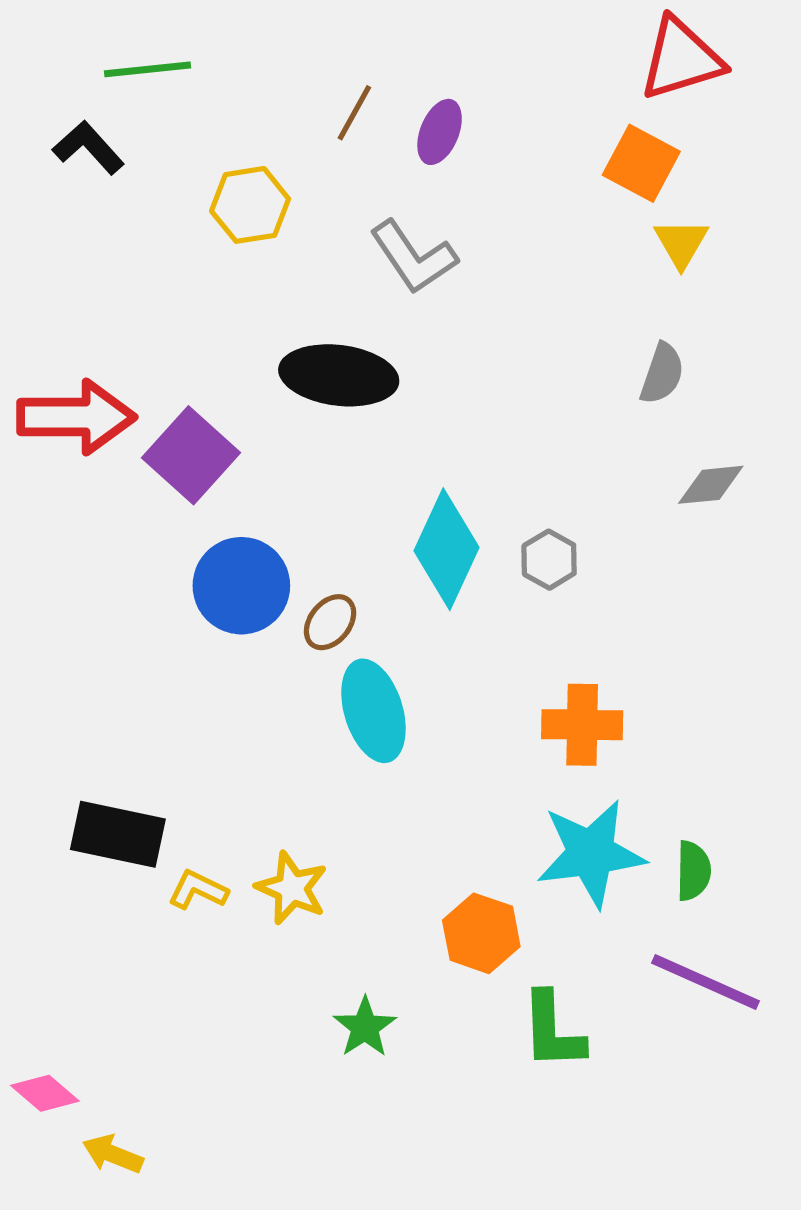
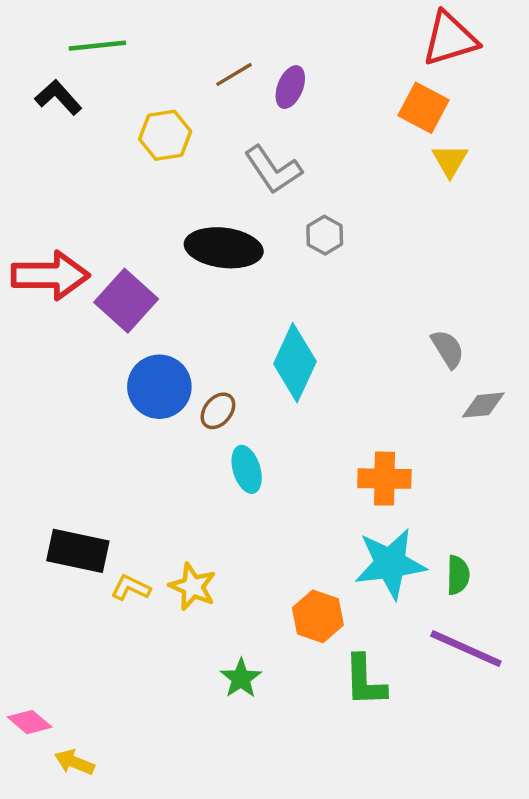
brown line: (354, 113) -> (234, 74), turned 30
gray semicircle: (662, 374) -> (448, 349), moved, turned -51
gray diamond: (711, 485) -> (483, 405), moved
gray hexagon: (549, 560) -> (325, 235), moved
cyan ellipse: (373, 711) -> (247, 469), size x0.7

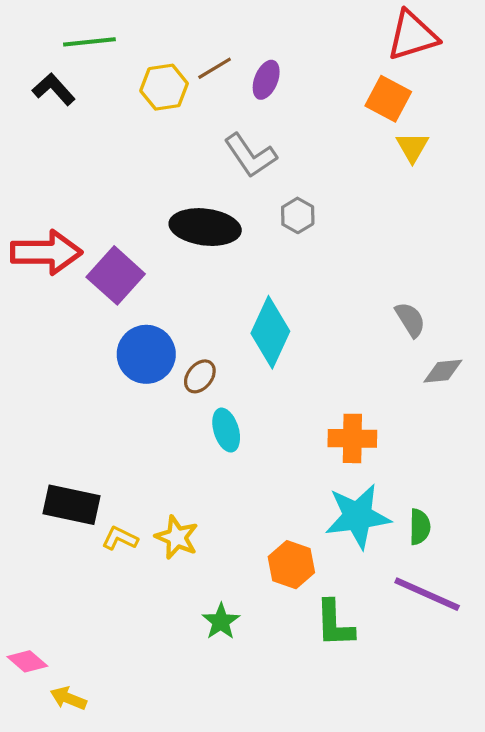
yellow hexagon: (165, 135) -> (164, 87), moved

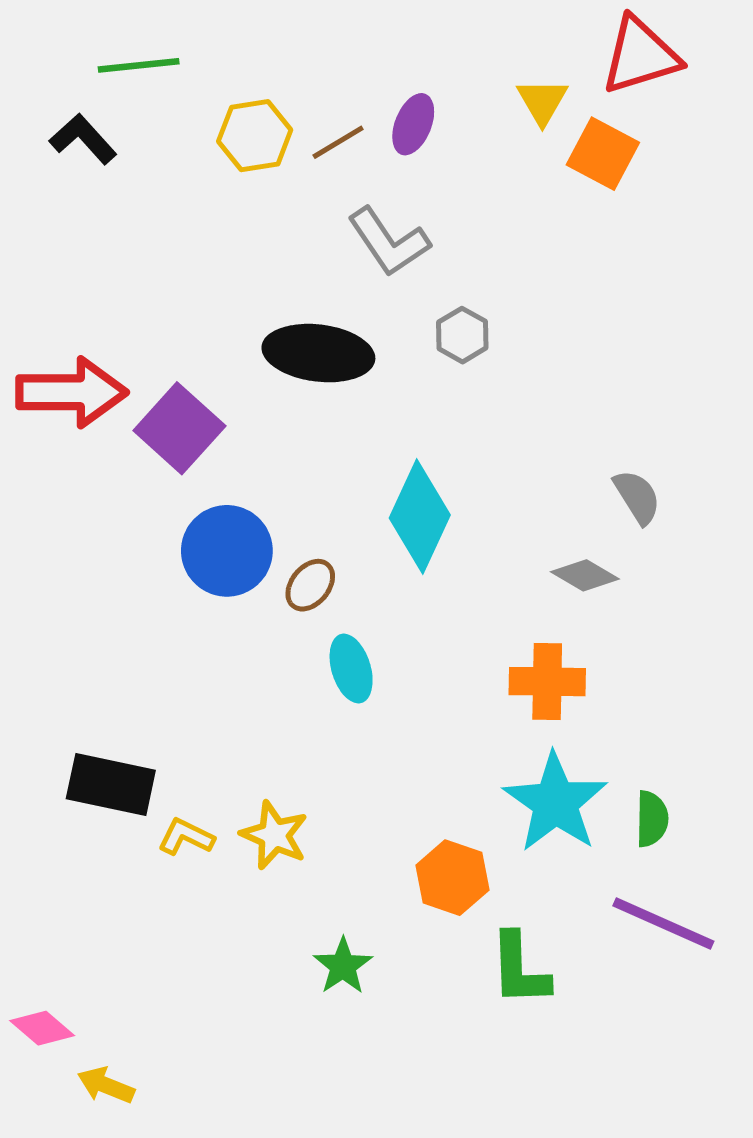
brown line: (215, 68) -> (338, 142), moved
yellow triangle: (412, 147) -> (542, 101), moved
gray diamond: (443, 371) -> (585, 575), moved, turned 36
cyan star: (358, 516) -> (555, 803), turned -30

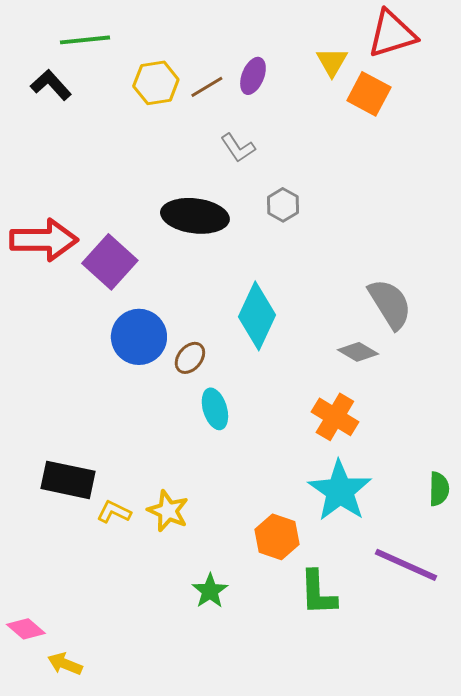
gray L-shape: (389, 242) -> (238, 148), size x0.7
gray semicircle: (637, 497) -> (390, 304), size x1.5
orange cross: (547, 682) -> (335, 417), turned 30
green semicircle: (652, 819) -> (439, 489), moved

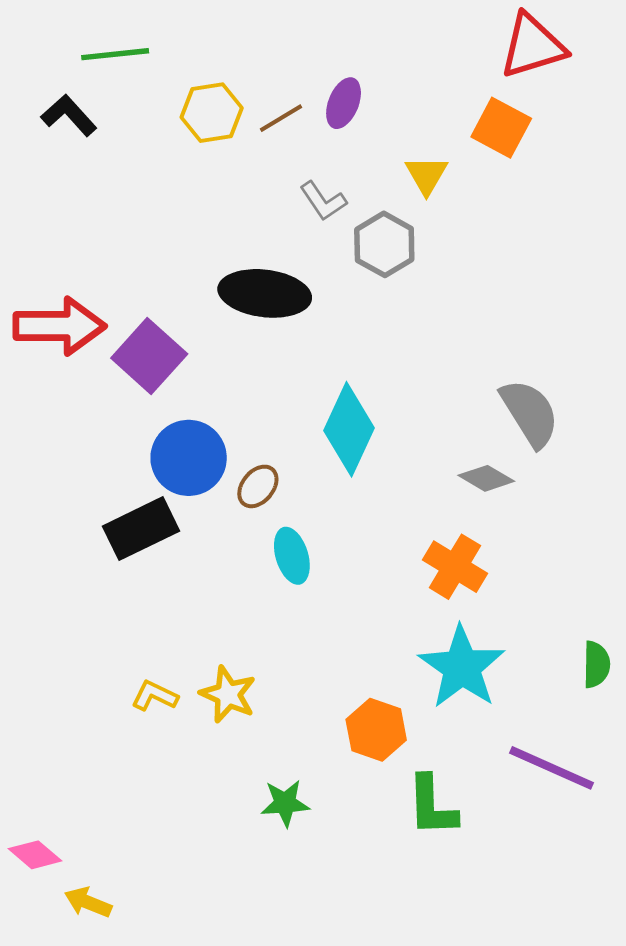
yellow triangle: (332, 62) -> (426, 175), moved
gray hexagon: (283, 205) -> (384, 244), moved, size x1.4
black rectangle: (68, 480) -> (141, 529), moved, turned -38
green star: (210, 591) -> (285, 803), turned 30

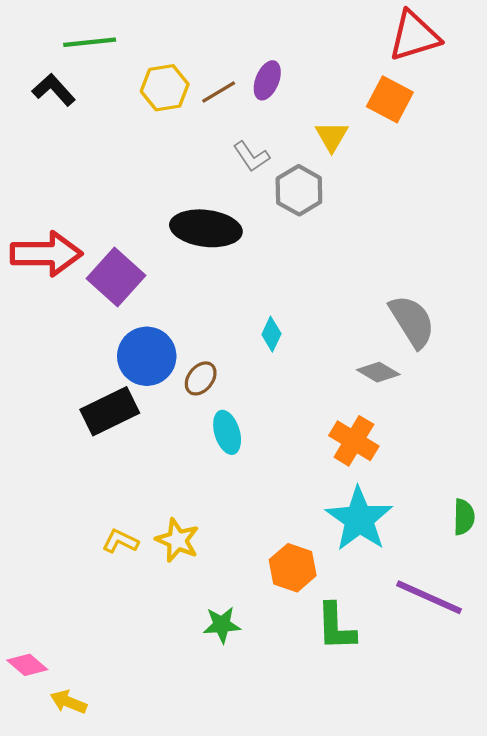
cyan diamond: (349, 429) -> (271, 334), size x0.5

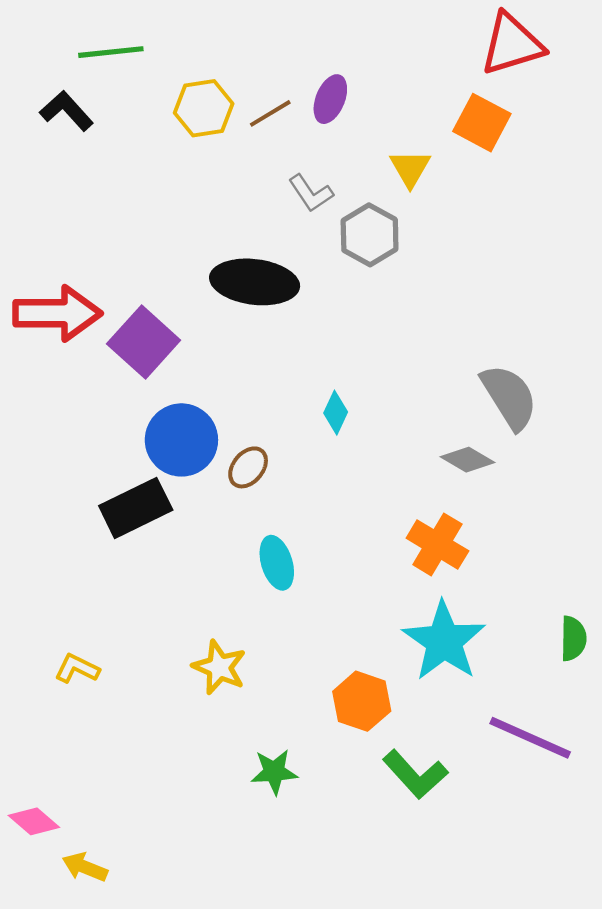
cyan ellipse: (227, 432) -> (277, 563), moved
yellow L-shape: (120, 541) -> (77, 669), moved
green L-shape: (336, 627) -> (415, 774), turned -40

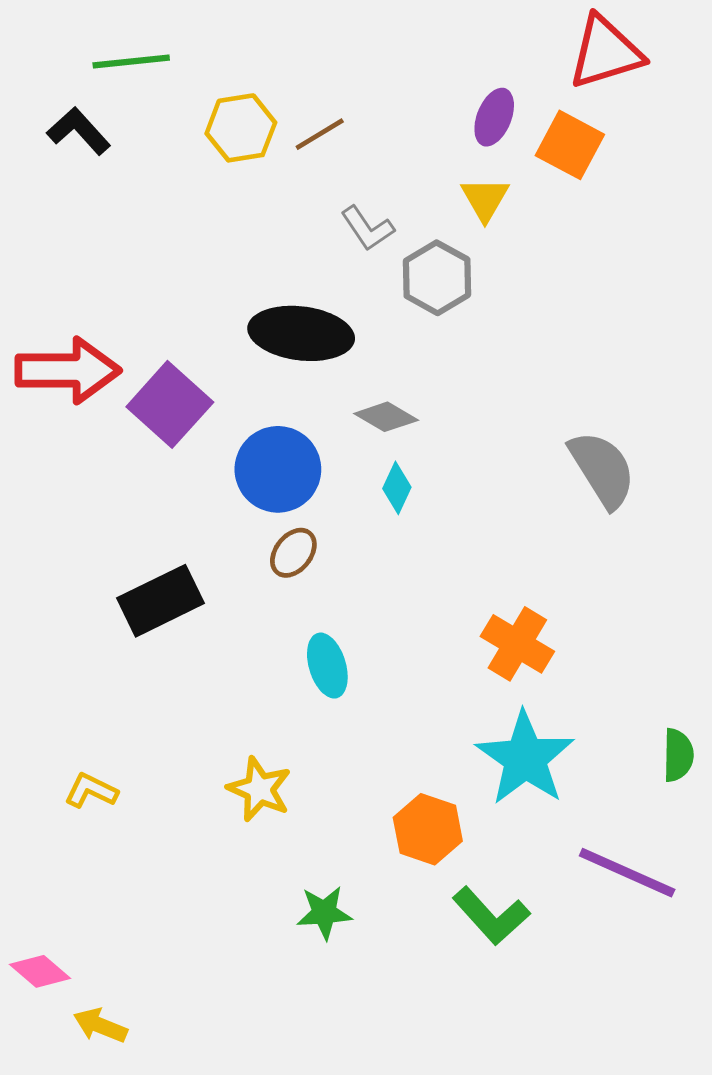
purple ellipse: (330, 99) -> (494, 117), moved
blue circle: (181, 440) -> (278, 469), moved
gray diamond: (467, 460) -> (386, 417), moved

